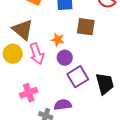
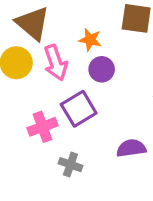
purple square: (78, 77) -> (79, 109), moved
purple semicircle: (63, 105) -> (131, 148), moved

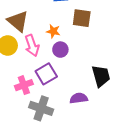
gray cross: (70, 165) -> (41, 108), size x1.6

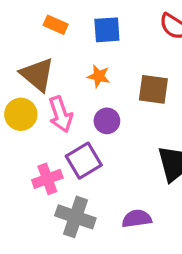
brown square: (82, 18) -> (153, 89), moved
orange star: (53, 31) -> (99, 76), moved
purple semicircle: (79, 98) -> (137, 219), moved

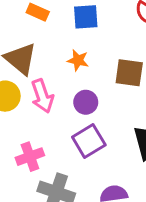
purple square: (84, 161) -> (89, 141), moved

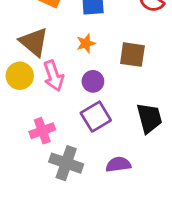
orange star: (78, 60) -> (86, 43), turned -30

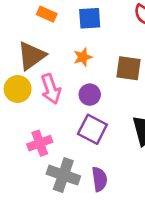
brown triangle: (34, 42) -> (31, 56), turned 44
purple square: (96, 117) -> (92, 129), turned -32
purple semicircle: (118, 164) -> (99, 179), moved, turned 90

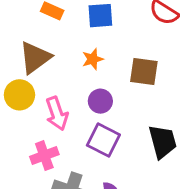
pink arrow: (51, 89) -> (57, 114), moved

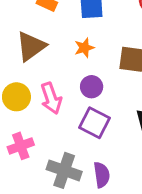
yellow circle: (19, 95) -> (16, 97), moved
pink cross: (44, 156) -> (21, 146), moved

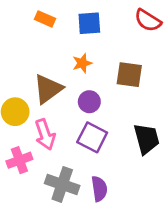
brown triangle: (31, 46) -> (48, 89), moved
pink arrow: (51, 98) -> (45, 135), moved

